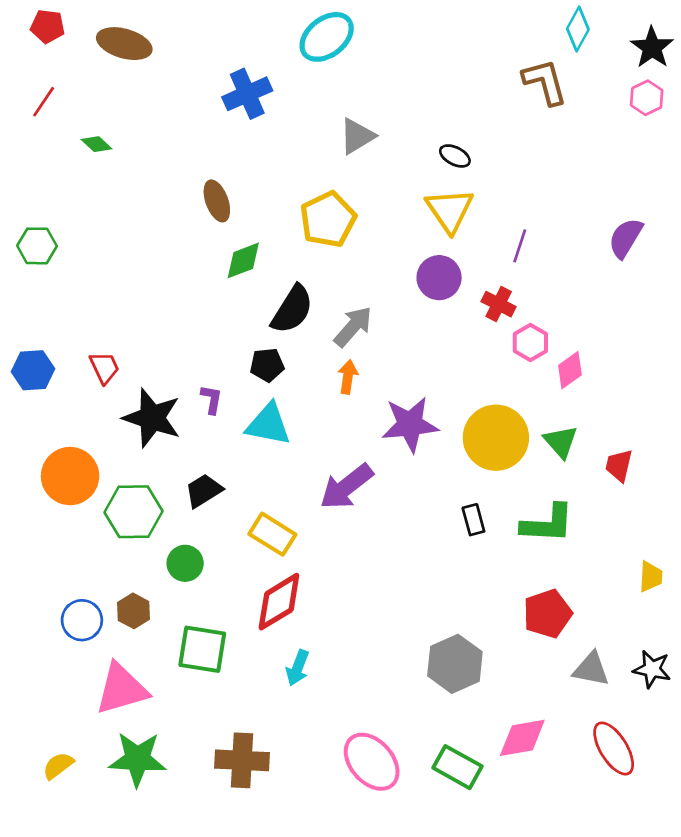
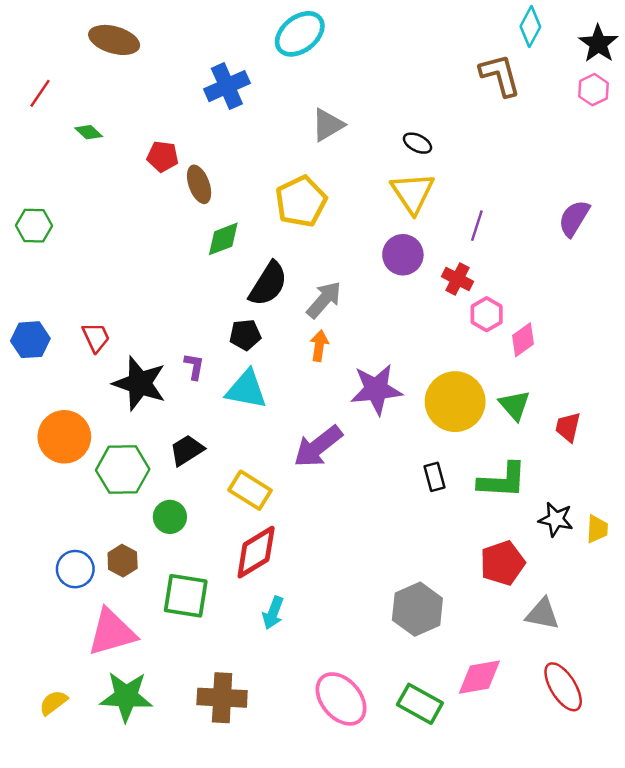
red pentagon: (48, 26) -> (163, 156), moved
black star: (652, 669) -> (556, 519), moved

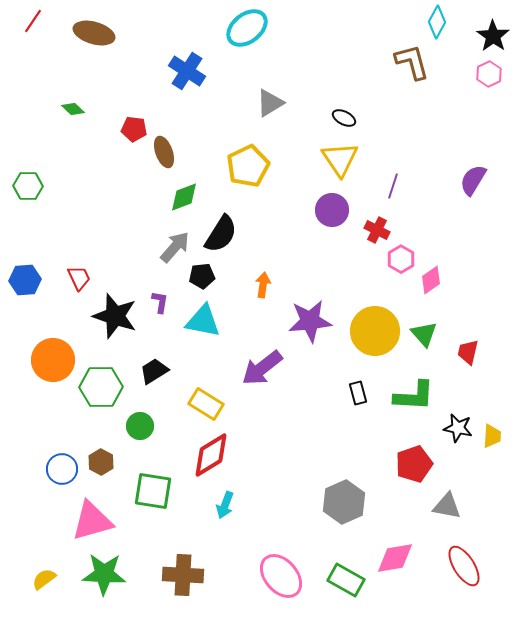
blue cross: (227, 86) -> (187, 71), turned -33
red line: (40, 93) -> (33, 21), moved
gray arrow: (324, 300) -> (175, 247), moved

